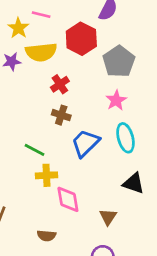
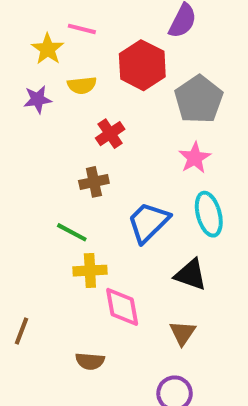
yellow semicircle: (41, 52) -> (82, 85), size x0.6
brown cross: (61, 115) -> (94, 182), moved, turned -30
black triangle: (134, 183) -> (191, 275), moved

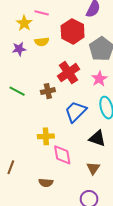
red cross: (110, 134) -> (68, 73), moved, size x1.5
green line: (72, 232) -> (17, 91), moved

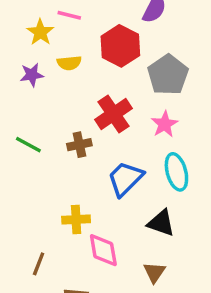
brown line: (11, 167) -> (39, 264), moved

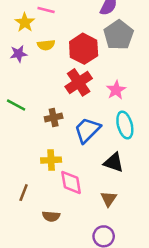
red hexagon: (120, 46) -> (84, 49), moved
gray pentagon: (168, 75) -> (119, 35), moved
brown cross: (79, 145) -> (54, 118), moved

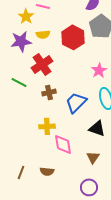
purple star: (19, 54) -> (21, 41), size x1.5
red cross: (79, 82) -> (42, 64), moved
brown line: (24, 193) -> (21, 172), moved

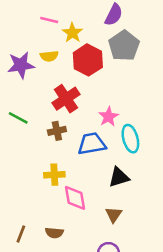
yellow star: (26, 16) -> (72, 33), moved
red cross: (42, 64) -> (66, 99), moved
pink star: (99, 70) -> (109, 117), moved
blue trapezoid: (76, 102) -> (92, 144), turned 35
black triangle: (97, 128) -> (119, 177), turned -36

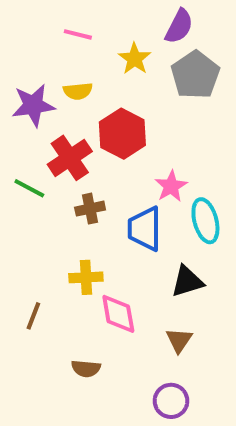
yellow star: (72, 33) -> (135, 59), moved
red hexagon: (88, 60) -> (122, 134), moved
red cross: (66, 99) -> (70, 158), moved
blue trapezoid: (92, 144) -> (145, 229), turned -80
brown line: (21, 234) -> (33, 316), moved

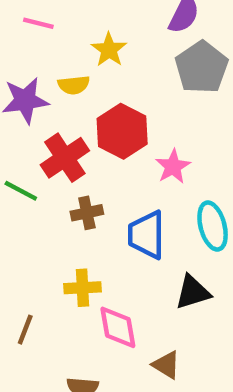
pink line: (78, 34) -> (38, 23), moved
yellow star: (135, 59) -> (109, 50), moved
pink star: (171, 186) -> (173, 167), moved
brown triangle: (179, 340) -> (166, 365), moved, turned -32

